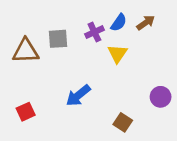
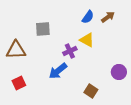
purple cross: (94, 32) -> (70, 51), moved
brown triangle: (26, 51) -> (16, 50), moved
yellow triangle: (117, 54) -> (87, 40), turned -35

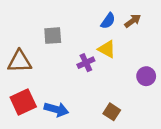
blue arrow: (58, 71) -> (56, 109), moved, turned -126
purple circle: (119, 72) -> (146, 76), moved
red square: (19, 83) -> (23, 102), size x1.5

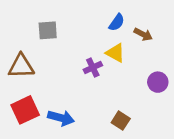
brown arrow: (133, 21) -> (143, 34), moved, turned 63
gray square: (53, 36) -> (48, 30), moved

